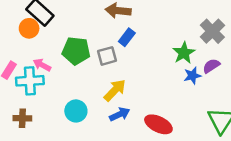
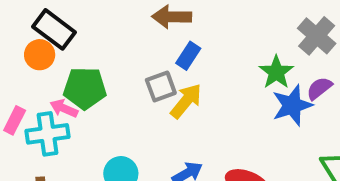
green pentagon: (76, 51) -> (85, 88), moved
blue star: (192, 76) -> (292, 105), size x1.5
yellow arrow: (115, 90) -> (186, 101), moved

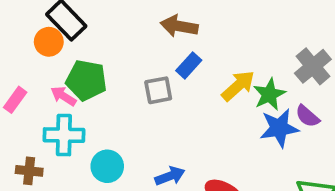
purple semicircle: (319, 88) -> (307, 116), turned -110
yellow arrow: (186, 101) -> (238, 86), moved
cyan cross: (47, 134) -> (64, 135), moved

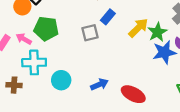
pink arrow: (63, 96) -> (24, 39), moved

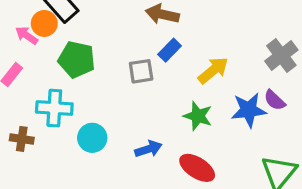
green star: (157, 32) -> (198, 116), moved, turned -30
pink arrow: (24, 39) -> (27, 35), moved

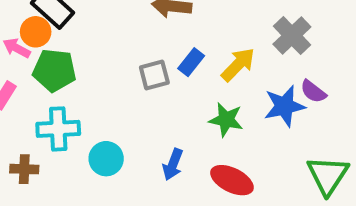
blue rectangle: (170, 50) -> (191, 62), moved
gray cross: (281, 56) -> (292, 35), moved
green pentagon: (77, 60) -> (54, 70), moved
blue arrow: (148, 149) -> (173, 164), turned 136

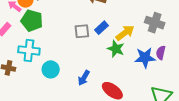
gray cross: (292, 35) -> (155, 23), turned -36
purple semicircle: (313, 92) -> (161, 53), turned 56
green star: (226, 120) -> (116, 49), moved

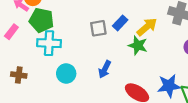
cyan cross: (29, 50) -> (49, 43), moved
blue star: (145, 58) -> (169, 86), moved
blue arrow: (84, 78) -> (105, 69), moved

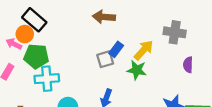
gray square: (98, 28) -> (105, 59), moved

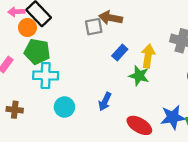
pink arrow: (14, 44) -> (16, 12), moved, turned -35
yellow arrow: (144, 50) -> (148, 56), turned -40
gray square: (105, 59) -> (94, 27), moved

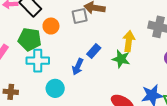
orange circle: (27, 28) -> (51, 26), moved
blue rectangle: (120, 53) -> (94, 51), moved
blue arrow: (105, 102) -> (78, 67), moved

